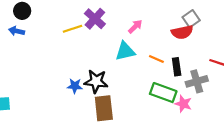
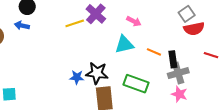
pink arrow: (135, 27) -> (134, 21), turned 72
red semicircle: (182, 32) -> (194, 29), moved
gray cross: (197, 81) -> (178, 73), moved
green rectangle: (163, 93) -> (136, 84), moved

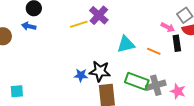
pink arrow: (134, 21) -> (168, 27), moved
black rectangle: (173, 59) -> (177, 43), moved
gray cross: (178, 73) -> (156, 85), moved

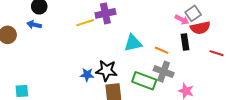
purple cross: (99, 15) -> (105, 13), turned 36
pink arrow: (168, 27) -> (182, 20), moved
gray cross: (156, 85) -> (164, 72), moved, turned 36

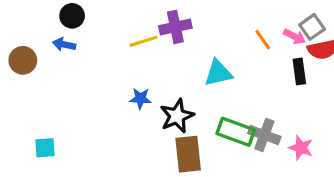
orange line: (162, 50) -> (263, 40), moved, turned 32
black star: (106, 71) -> (177, 116), turned -30
gray cross: (164, 72) -> (264, 135), moved
blue star: (87, 75) -> (140, 98), moved

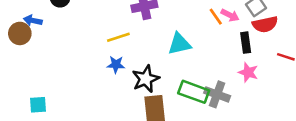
pink arrow: (295, 37) -> (230, 15), moved
yellow line: (144, 41) -> (118, 37), moved
blue arrow: (64, 44) -> (33, 20), moved
pink star: (301, 148) -> (248, 72), moved

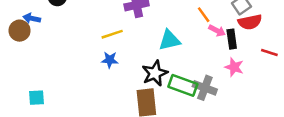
pink arrow: (230, 15) -> (217, 31), moved
black star: (146, 79) -> (155, 73), moved

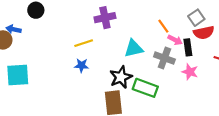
gray cross: (205, 88) -> (164, 58), moved
cyan square: (37, 98) -> (18, 75), moved, size x1.6

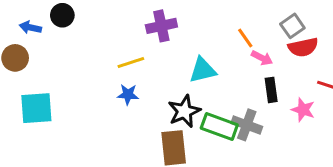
blue arrow: (14, 29) -> (30, 27), moved
black rectangle: (188, 47) -> (271, 90), moved
gray cross: (164, 58) -> (247, 125), moved
pink star: (190, 72) -> (303, 110), moved

